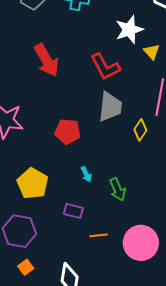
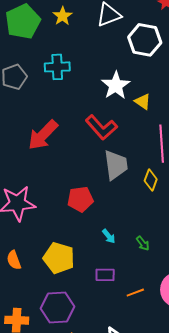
red arrow: (47, 60) -> (43, 135), turned 88
green arrow: (118, 189) -> (143, 243), size x0.7

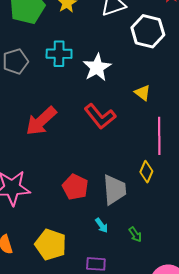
white star: (116, 85) -> (97, 67), moved
gray trapezoid: (116, 165) -> (114, 190), moved
red pentagon: (80, 199) -> (75, 187), turned 30

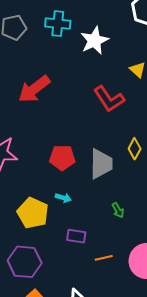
red L-shape: (100, 116) -> (109, 99), moved
red pentagon: (75, 187) -> (62, 158), turned -30
cyan arrow: (102, 225) -> (63, 198), moved, turned -42

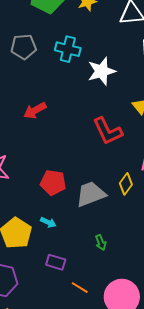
red arrow: (34, 89) -> (35, 111), size x0.7
gray trapezoid: (101, 164) -> (91, 194), turned -120
orange line: (104, 258) -> (80, 288), turned 36

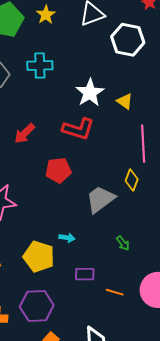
white star: (102, 71) -> (90, 93), moved
red L-shape: (108, 131) -> (78, 129), moved, turned -32
red pentagon: (53, 183) -> (58, 170), moved

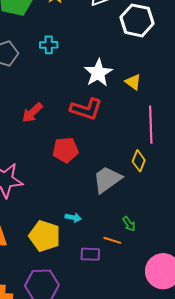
cyan cross: (40, 66) -> (49, 45), size x0.7
orange line: (115, 292) -> (112, 240), moved

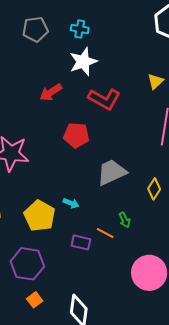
white star: (98, 73) -> (83, 62), moved
yellow triangle: (133, 82) -> (155, 81), turned 30
yellow diamond: (139, 161) -> (154, 189), moved

